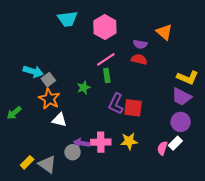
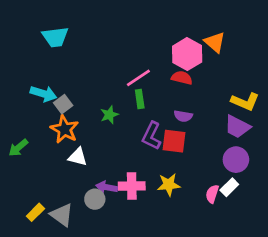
cyan trapezoid: (67, 19) -> (55, 37), moved
pink hexagon: (105, 27) -> (187, 54), moved
purple semicircle: (140, 44) -> (183, 116), moved

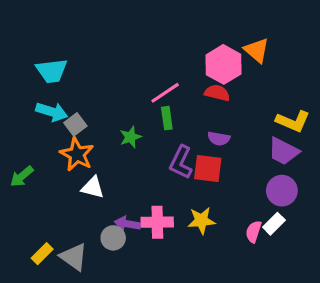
cyan trapezoid: (55, 37) -> (52, 71), moved

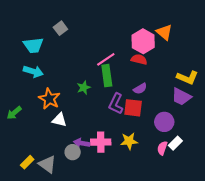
green rectangle: (167, 118) -> (107, 76), size x1.5
gray square: (75, 124) -> (60, 28), moved
purple semicircle: (219, 139) -> (140, 89), turned -40
purple circle: (282, 191) -> (164, 122), moved

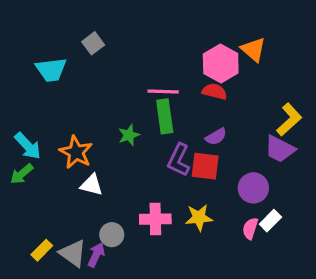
pink line: (106, 59) -> (163, 92), turned 36
cyan arrow: (33, 72) -> (28, 146), moved, turned 30
yellow L-shape: (187, 78) -> (289, 120), turned -65
purple arrow: (82, 143) -> (96, 255), moved, turned 105

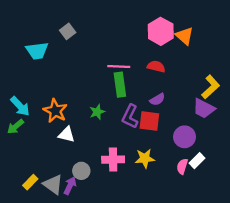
pink hexagon: (221, 64) -> (161, 31), moved
green star: (129, 135) -> (97, 112), moved

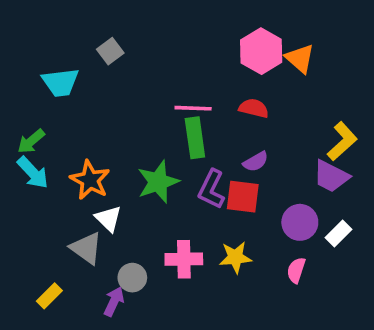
green star: (97, 112) -> (158, 182), size x1.6
green arrow: (16, 127) -> (31, 141), moved
white triangle: (67, 135) -> (108, 219), turned 30
white rectangle: (197, 161) -> (338, 233), moved
gray triangle: (53, 184) -> (86, 248), moved

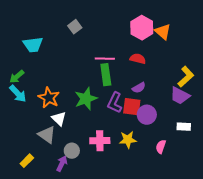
gray square: (110, 51) -> (75, 27), moved
purple circle: (300, 222) -> (147, 115), moved
white rectangle: (338, 233) -> (184, 127), turned 48

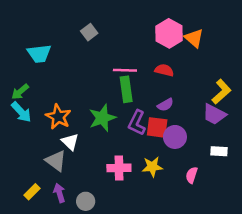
gray circle: (72, 151) -> (86, 201), moved
purple arrow: (62, 164) -> (59, 193), moved, turned -42

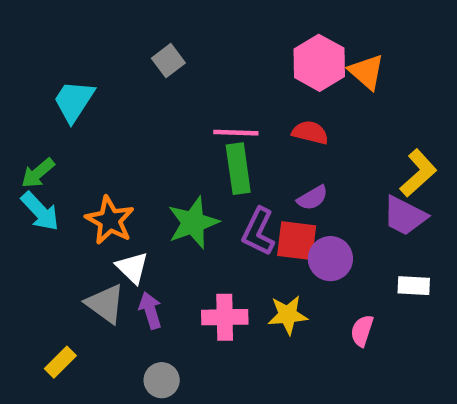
cyan trapezoid: (39, 54) -> (74, 101), turned 130
purple arrow: (59, 193) -> (150, 310), moved

